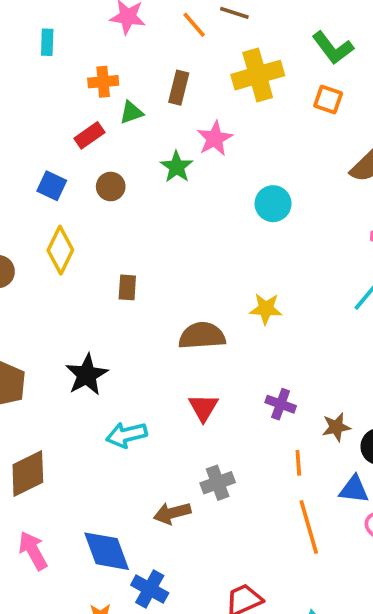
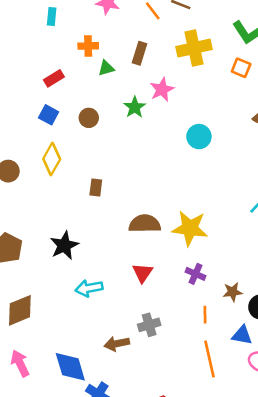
red rectangle: (89, 135) -> (54, 78), moved
yellow star: (266, 309) -> (190, 228), moved, size x1.6

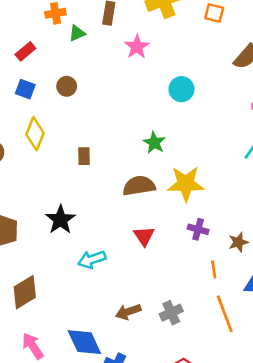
green star: (135, 107) -> (154, 143), moved
gray cross: (149, 325) -> (171, 313), moved

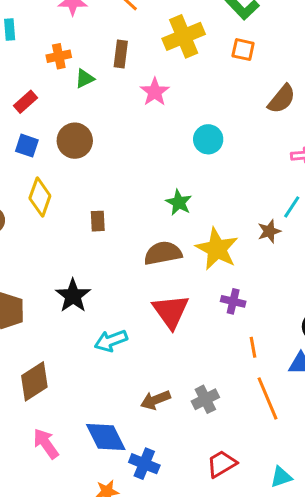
brown circle: (67, 86) -> (75, 141), size x1.5
yellow star: (186, 184) -> (217, 249), turned 30
red triangle: (144, 236) -> (171, 311), size x1.5
brown star: (238, 242) -> (269, 231), moved

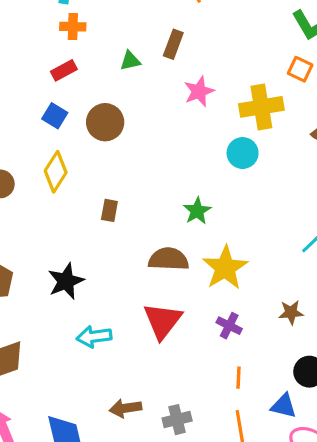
yellow cross: (184, 36) -> (261, 107), moved
orange cross: (59, 56) -> (73, 27), moved
brown star: (269, 231) -> (291, 312), moved

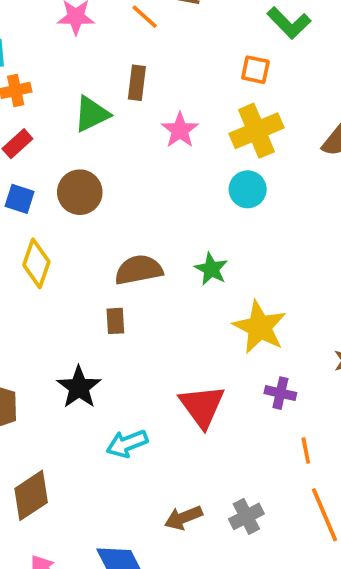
green triangle: (130, 61) -> (92, 114), size x1.5
orange square: (300, 69) -> (255, 70), moved
brown rectangle: (109, 210) -> (115, 321), moved
brown semicircle: (169, 259) -> (139, 270), moved

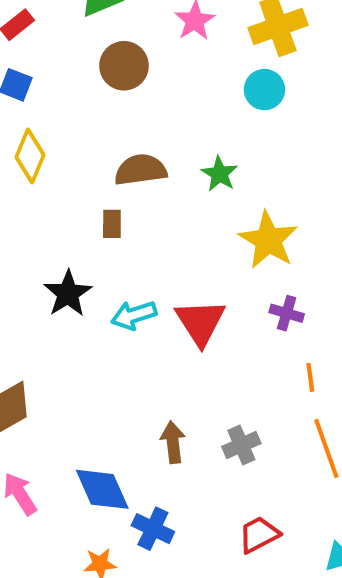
brown circle: (80, 192) -> (124, 66), moved
cyan arrow: (127, 444) -> (134, 315), moved
brown arrow: (183, 518) -> (173, 442), turned 102

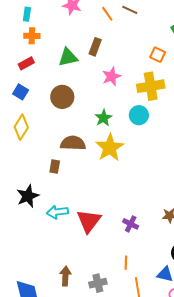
brown circle: (124, 66) -> (62, 97), moved
green star: (220, 174) -> (103, 118), moved
yellow star: (268, 240) -> (110, 148), moved
orange line: (310, 377) -> (126, 263), moved

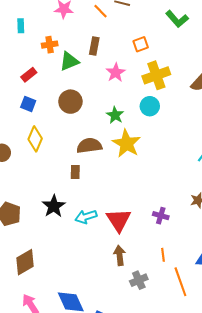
orange cross: (32, 36) -> (50, 45), moved
orange square: (158, 55) -> (141, 44), moved, turned -35
brown arrow: (65, 276) -> (120, 255), moved

